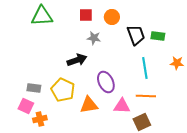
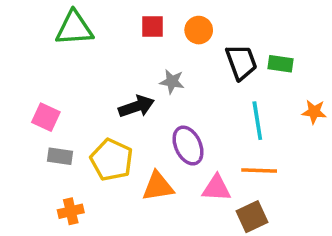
gray star: (94, 38) -> (172, 82), moved
pink square: (26, 106) -> (46, 117), moved

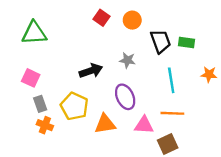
red square: (152, 26) -> (102, 18), turned 35
green triangle: (74, 28) -> (34, 33), moved
gray star: (172, 82) -> (127, 60), moved
gray rectangle: (60, 156) -> (40, 104), turned 63
orange cross: (71, 211) -> (45, 125), moved, turned 35

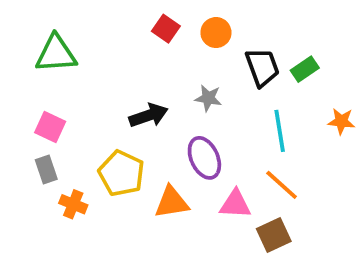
green rectangle: (187, 42) -> (305, 69), turned -42
gray rectangle: (40, 104) -> (46, 169), moved
orange line: (172, 113) -> (282, 185), turned 40

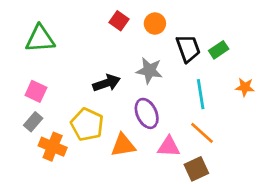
gray star: (208, 98) -> (149, 71), size x1.4
gray rectangle: (46, 169) -> (33, 122), turned 60
orange cross: (73, 204) -> (53, 147), size x1.4

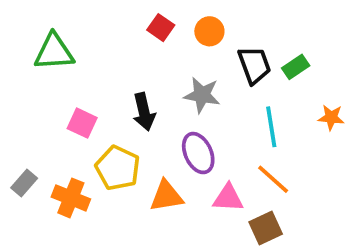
black arrow: (107, 83) -> (144, 112), turned 96
pink square: (36, 91) -> (82, 123), moved
gray rectangle: (33, 122) -> (24, 183), moved

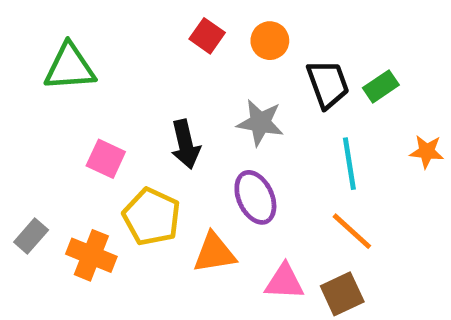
pink triangle: (228, 198) -> (284, 282), moved

